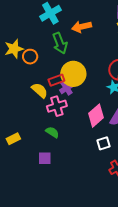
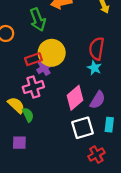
yellow semicircle: (40, 90) -> (16, 105), moved
green semicircle: (52, 132) -> (28, 115), turned 32
white square: (103, 143) -> (83, 128), size x1.5

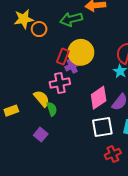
green arrow: (38, 20) -> (71, 19), turned 90
red rectangle: (33, 59) -> (63, 56), turned -56
purple square: (19, 143) -> (41, 135), turned 32

